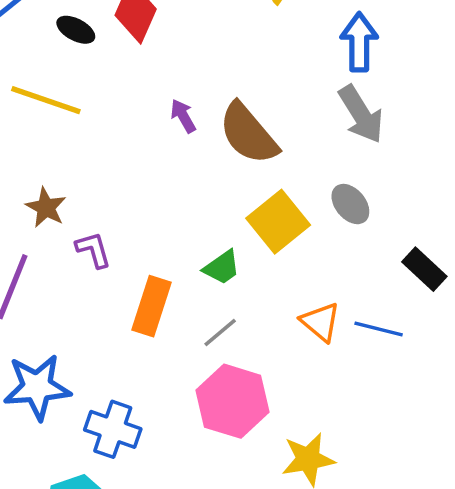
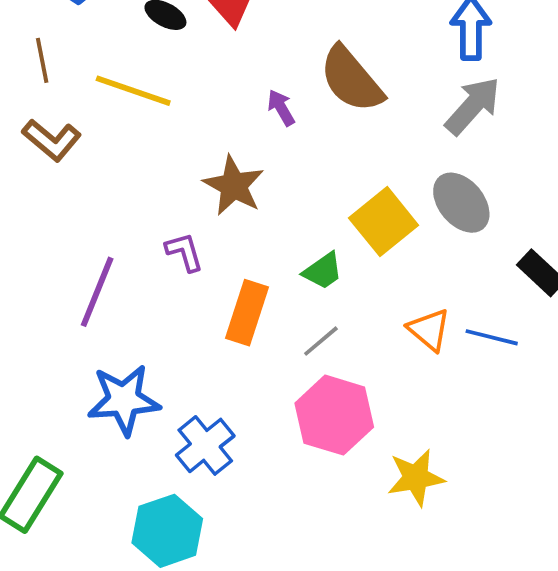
gray arrow: (361, 114) -> (473, 106), turned -106
brown semicircle: (248, 134) -> (351, 79), moved
gray ellipse: (350, 204) -> (461, 203), size x1.4
brown star: (46, 208) -> (234, 186), moved, size x1.4
blue cross: (113, 429) -> (205, 445), turned 32

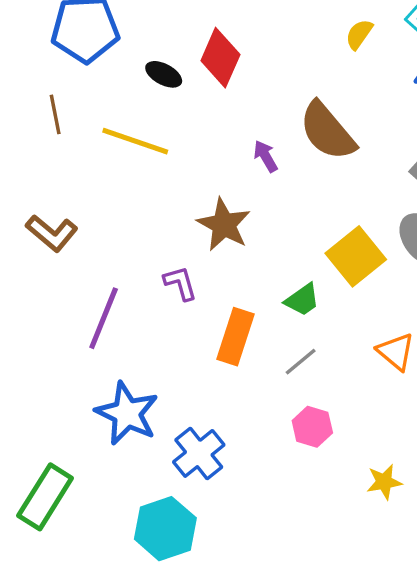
brown L-shape: (52, 140) -> (52, 233), moved
blue star: (124, 400) -> (127, 413), turned 30
pink hexagon: (334, 415) -> (312, 427), size x0.6
yellow star: (416, 478) -> (384, 482), size x0.7

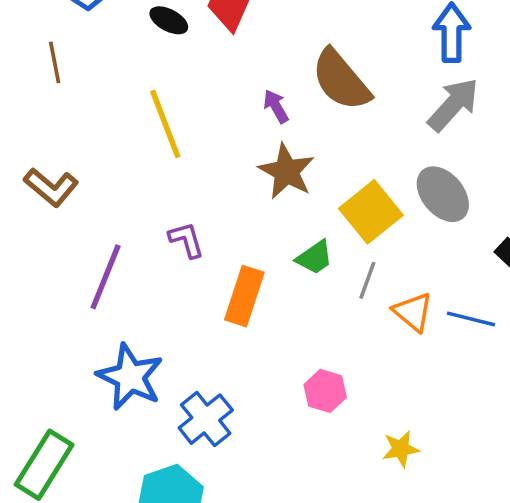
yellow line: (135, 141) -> (165, 124), moved, turned 50
brown star: (224, 225) -> (286, 171), moved
gray line: (301, 362) -> (367, 280), moved, turned -30

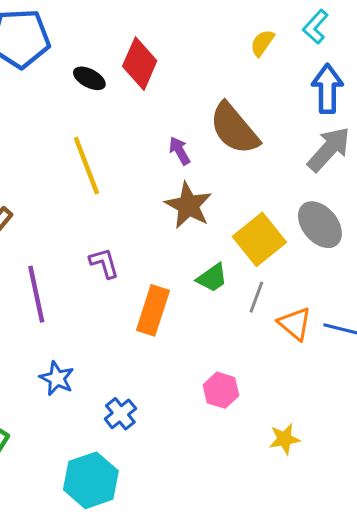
purple line: (106, 277) -> (36, 294), turned -34
blue star: (130, 377) -> (57, 378), size x0.6
blue cross: (206, 419) -> (120, 414), size x0.7

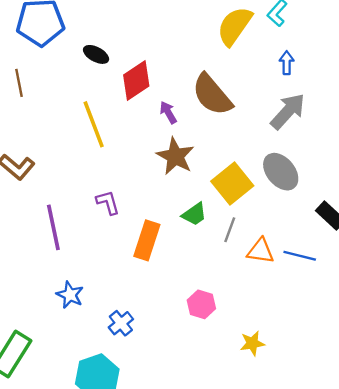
yellow semicircle: (262, 43) -> (235, 26), size x1.8
red diamond: (140, 64) -> (136, 80), moved, turned 33
blue arrow: (327, 89) -> (287, 63), size x0.6
orange triangle: (295, 324) -> (261, 251), turned -32

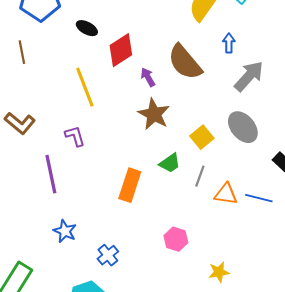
blue arrow: (287, 63) -> (229, 43), moved
yellow square: (232, 183) -> (202, 137), size x0.7
purple L-shape: (108, 202) -> (75, 136), moved

